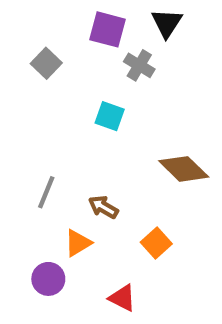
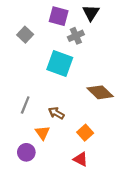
gray cross: (139, 65) -> (76, 36), turned 35
cyan square: (110, 116) -> (60, 63), size x1.6
orange triangle: (78, 243) -> (42, 133), turned -35
red triangle: (122, 298) -> (81, 159), moved

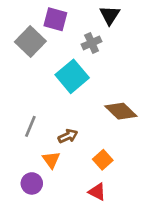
purple square: (59, 16) -> (55, 19), moved
gray square: (25, 35) -> (30, 42), size x1.5
cyan square: (60, 63) -> (72, 76), turned 30
brown arrow: (56, 113) -> (68, 136), turned 126

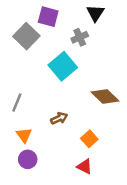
gray line: (30, 126) -> (17, 103), moved
orange triangle: (51, 160) -> (24, 135), moved

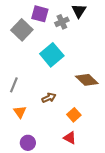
gray cross: (80, 37) -> (62, 22), moved
purple circle: (28, 159) -> (28, 143), moved

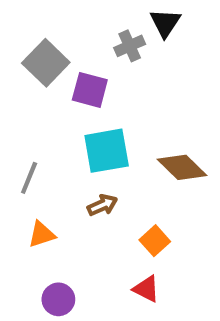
purple square: (40, 14) -> (90, 90), moved
cyan square: (52, 55) -> (107, 151), moved, turned 30
orange triangle: (20, 112) -> (42, 234), turned 48

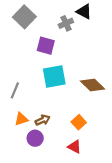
black triangle: (165, 23) -> (84, 12), turned -35
gray square: (46, 63) -> (24, 17), moved
brown arrow: (102, 205) -> (43, 120), moved
purple circle: (58, 299) -> (35, 138), moved

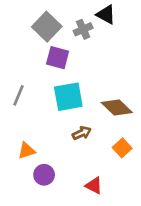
gray square: (24, 17) -> (47, 27), moved
gray line: (15, 90) -> (18, 95), moved
brown arrow: (43, 120) -> (82, 133), moved
orange square: (79, 122) -> (122, 148), moved

